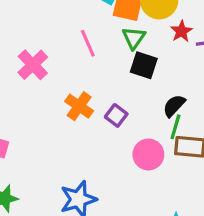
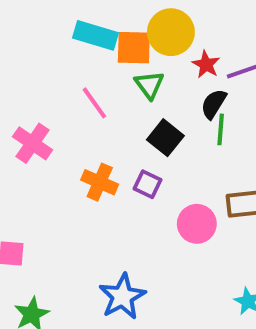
black square: (144, 65) -> (165, 138), moved, turned 32
black semicircle: (174, 106) -> (214, 104), moved
green line: (175, 127) -> (221, 129), moved

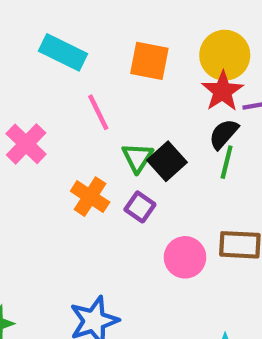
yellow circle: (171, 32) -> (225, 55), moved
cyan rectangle: (96, 35) -> (63, 52), moved
red star: (206, 64) -> (222, 91), size x1.4
green triangle: (149, 85) -> (138, 158), moved

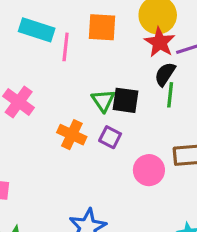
pink line: (98, 112) -> (66, 47), moved, turned 40
black square: (167, 161) -> (125, 100), turned -32

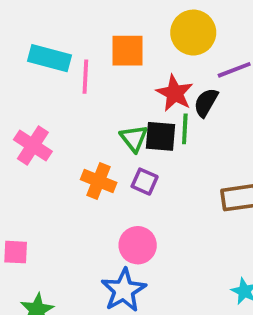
red star: (160, 42) -> (175, 93), moved
green line: (170, 95) -> (185, 129), moved
pink circle: (149, 170) -> (138, 245), moved

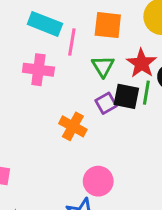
green triangle: (134, 138) -> (103, 66), moved
pink cross: (33, 146) -> (38, 70), moved, turned -32
purple square: (145, 182) -> (106, 103), moved, turned 30

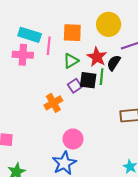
green triangle: (103, 66) -> (71, 61), turned 35
pink cross: (38, 70) -> (23, 55), moved
orange cross: (73, 126) -> (53, 103), turned 36

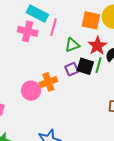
orange square: (72, 33) -> (91, 20), moved
pink circle: (73, 139) -> (31, 91), moved

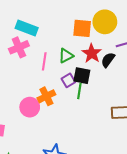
pink line: (54, 27) -> (44, 61), moved
pink cross: (28, 31) -> (19, 47), turned -30
green line: (99, 65) -> (79, 91), moved

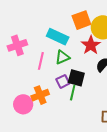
cyan rectangle: (27, 28) -> (58, 37), moved
orange square: (82, 28) -> (81, 20), moved, turned -30
red star: (92, 53) -> (91, 45), moved

